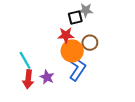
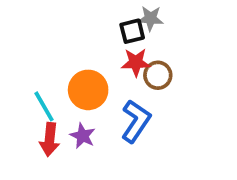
red star: (66, 35) -> (136, 62), moved
orange circle: (72, 51) -> (88, 90), moved

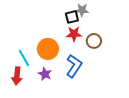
brown circle: (158, 75) -> (94, 41), moved
red arrow: (50, 139) -> (17, 76), moved

